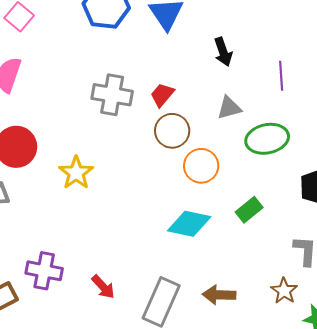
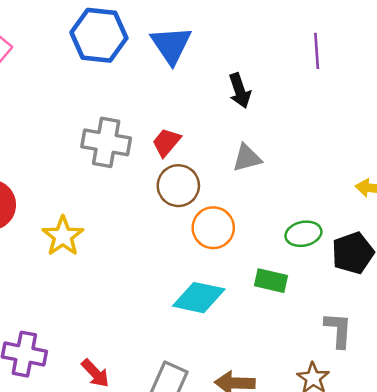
purple line: (281, 76) -> (317, 51), moved
green ellipse: (267, 139) -> (303, 234), moved, size x0.7
green rectangle: (249, 210) -> (271, 281), turned 52

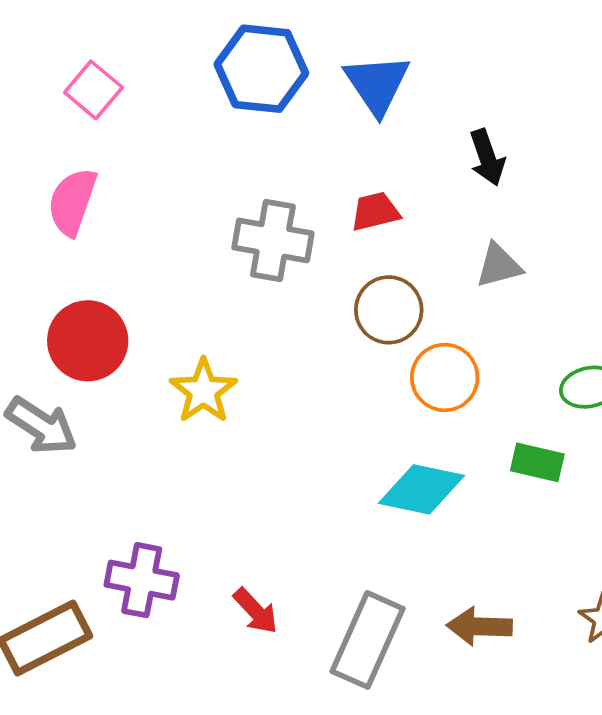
red trapezoid: (166, 142) -> (375, 211), moved, turned 36

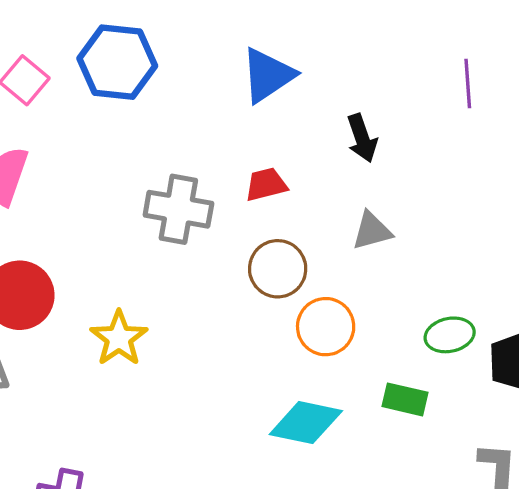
blue hexagon: (261, 69) -> (117, 62), moved
blue triangle: (377, 84) -> (268, 75), turned 30

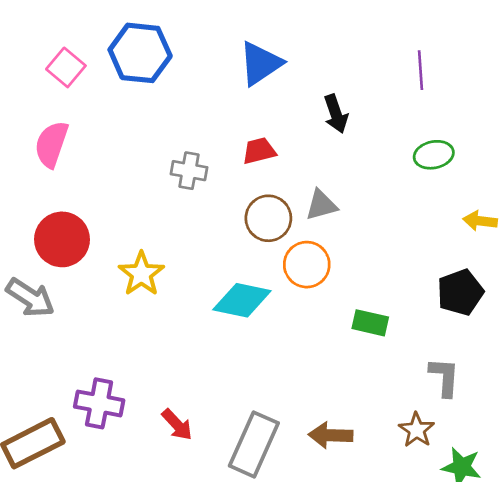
gray cross: (178, 209) -> (189, 171), size x0.7
gray triangle: (372, 231) -> (321, 205), moved
green ellipse: (450, 335) -> (434, 155), moved
cyan diamond: (306, 423) -> (242, 300), moved

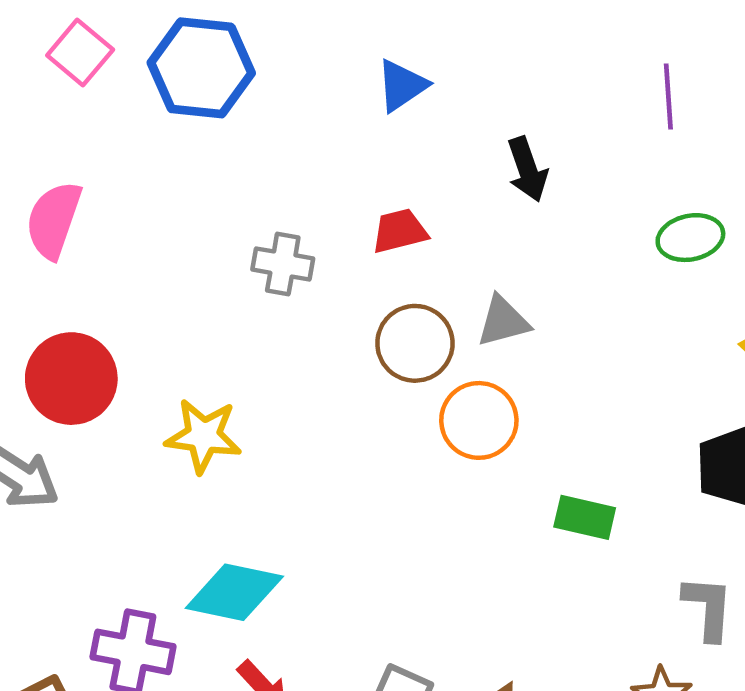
blue triangle: (260, 63) -> (402, 86), size x0.7
pink square: (66, 67) -> (80, 52), moved
yellow star: (141, 274) -> (203, 436), turned -30
cyan diamond: (242, 300) -> (234, 592), moved

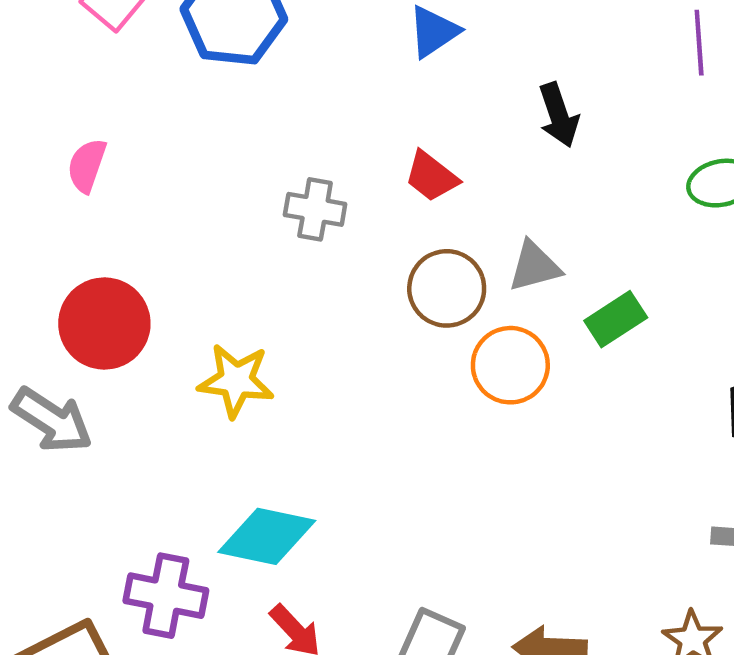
pink semicircle: (54, 220) -> (87, 166), size x0.7
red trapezoid: (400, 231) -> (431, 176), turned -128
green rectangle: (585, 517) -> (616, 319), moved, turned -46

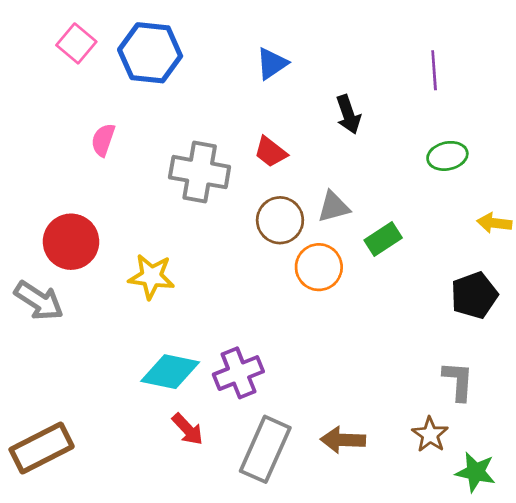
pink semicircle: (87, 166) -> (103, 140), moved
gray cross: (315, 209) -> (200, 172), size x1.6
purple cross: (166, 596) -> (238, 373), moved, turned -33

